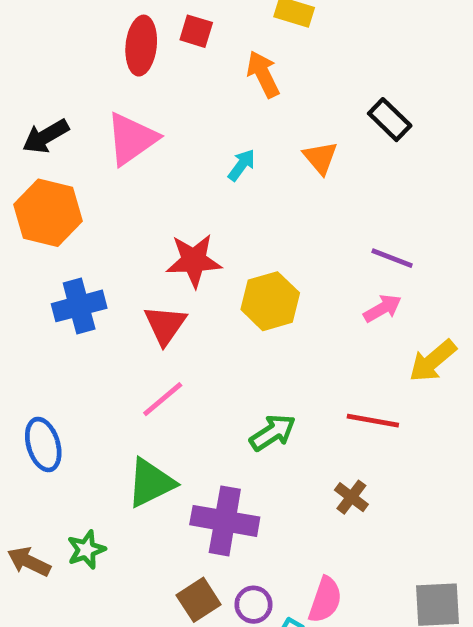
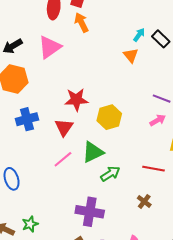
orange arrow: (263, 74) -> (81, 22), moved
cyan arrow: (242, 165) -> (139, 35), moved
green triangle: (151, 483) -> (93, 152), moved

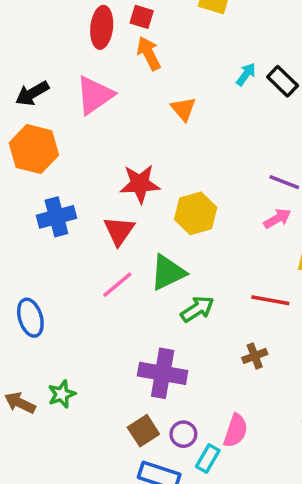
orange triangle: (131, 55) -> (183, 109), moved
brown cross: (144, 201) -> (255, 356), turned 32

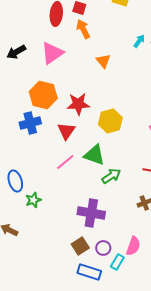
orange hexagon: (34, 149) -> (43, 95), moved
green triangle: (168, 272) -> (94, 155), turned 45
green star: (62, 394) -> (33, 200), moved

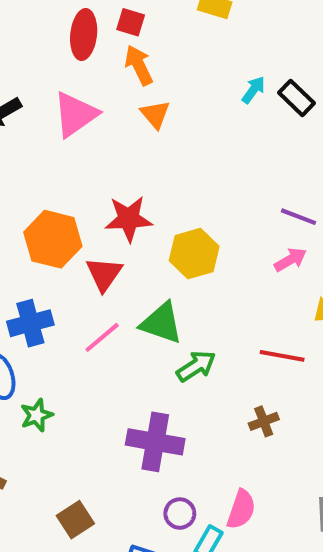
orange triangle: (103, 61) -> (155, 114), moved
orange hexagon: (43, 95) -> (53, 239), moved
blue cross: (30, 123) -> (30, 323), moved
brown square: (80, 246) -> (75, 520), moved

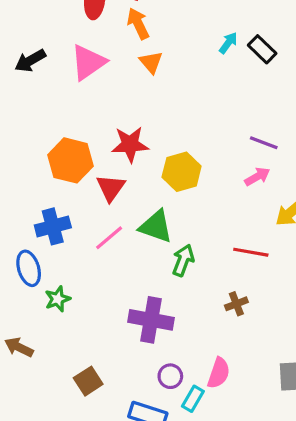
green arrow: (196, 366) -> (183, 260), turned -36

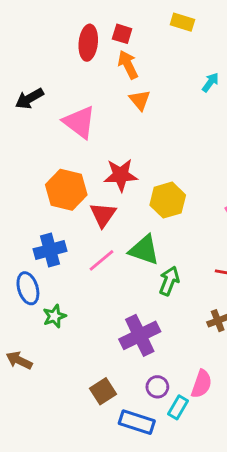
pink triangle: (88, 62) -> (79, 122), moved, turned -48
purple cross: (151, 320) -> (140, 335), turned -36
brown square: (88, 381) -> (103, 391), moved

